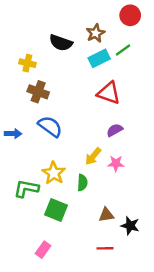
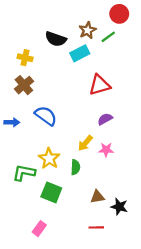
green line: (123, 50) -> (108, 37), moved
cyan rectangle: (99, 58) -> (80, 53), moved
brown cross: (38, 92) -> (24, 85), moved, turned 30
red triangle: (109, 93) -> (100, 85), turned -35

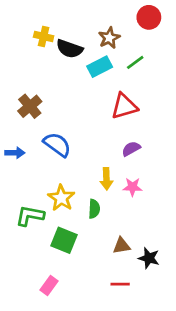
green line: (108, 37) -> (135, 62), moved
yellow cross: (25, 58) -> (44, 36), moved
yellow arrow: (85, 143) -> (106, 179), turned -42

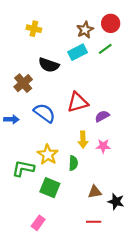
red circle: (149, 17) -> (111, 23), moved
black semicircle: (70, 49) -> (49, 65), moved
red triangle: (124, 106) -> (78, 102), moved

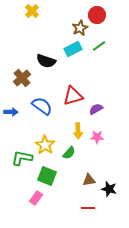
red circle: (111, 23) -> (97, 15), moved
yellow cross: (34, 29) -> (32, 11), moved, turned 32
green semicircle: (73, 163) -> (69, 153), turned 40
pink rectangle: (38, 223) -> (36, 198), moved

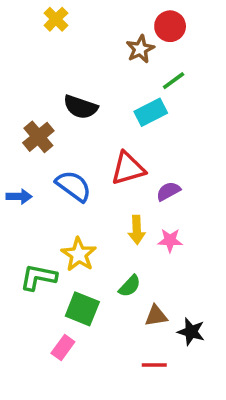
cyan rectangle: (73, 49) -> (151, 112), moved
green semicircle: (69, 153) -> (130, 286), moved

